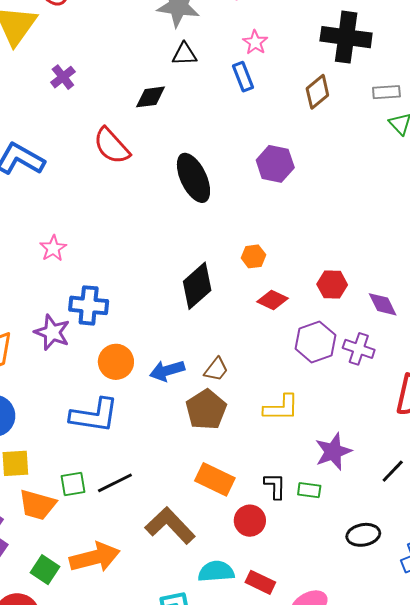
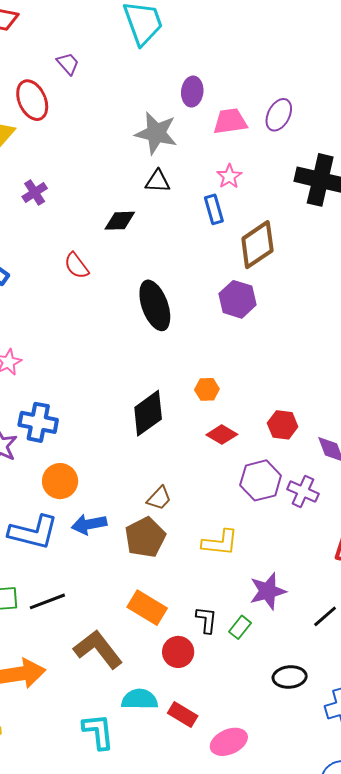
brown diamond: (317, 92) -> (257, 245), moved, size x1.4
red semicircle: (112, 146) -> (76, 266), size x0.7
blue arrow: (167, 371) -> (89, 524), moved
green rectangle: (309, 490) -> (240, 627), turned -65

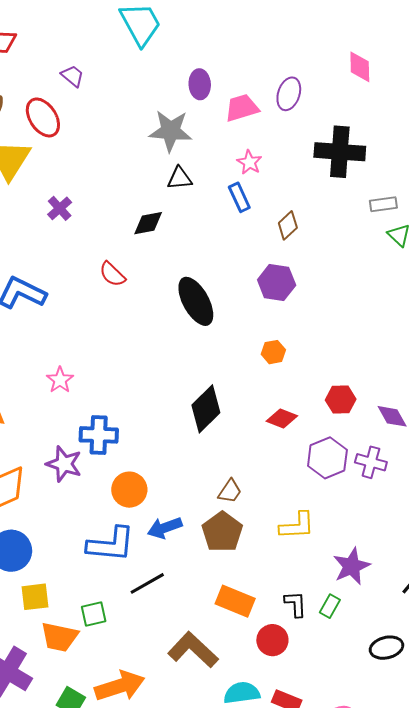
brown diamond: (257, 245) -> (288, 225), size x0.6
orange hexagon: (207, 389) -> (273, 352), moved
black line: (47, 601) -> (147, 583), moved

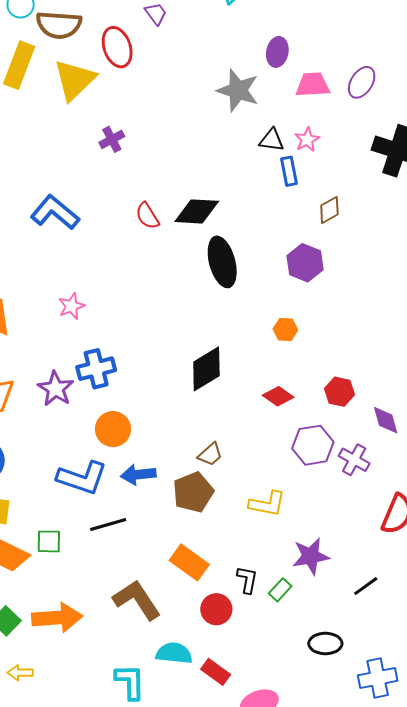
black triangle: (179, 178) -> (272, 140), moved
black diamond: (148, 223) -> (197, 211), moved, size x1.4
blue cross: (99, 435) -> (96, 369), turned -30

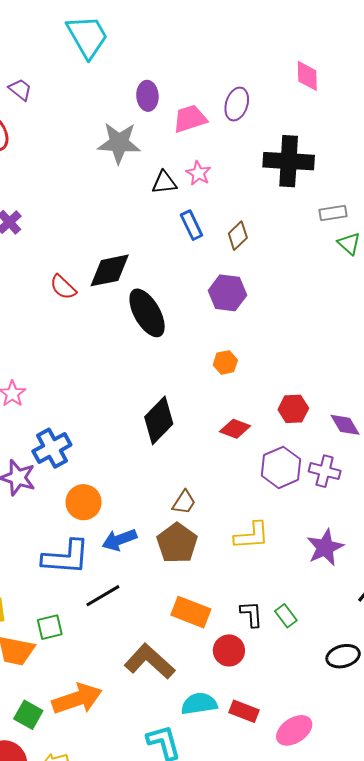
blue rectangle: (289, 171) -> (192, 225), moved
purple star: (311, 556) -> (325, 547), moved
green rectangle: (280, 590) -> (286, 616), turned -65

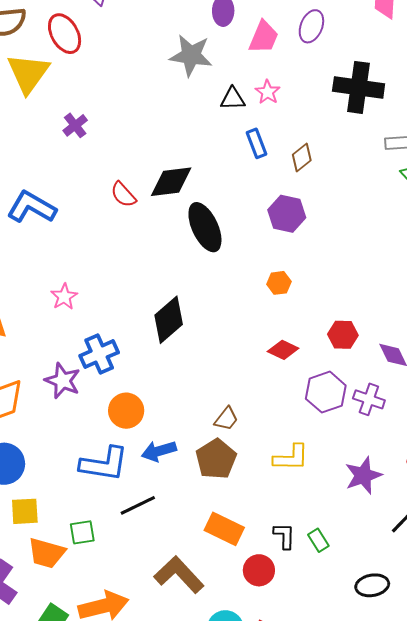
pink trapezoid: (190, 119) -> (264, 37), turned 126
black diamond: (159, 420) -> (169, 320), moved

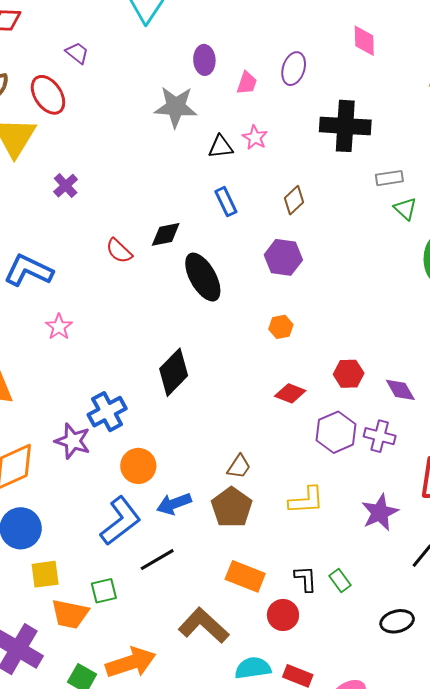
pink trapezoid: (264, 37) -> (247, 83), size x0.7
blue rectangle: (256, 143) -> (226, 202), moved
black diamond: (171, 182) -> (166, 234), size x0.7
pink star: (64, 297) -> (59, 327), moved
blue L-shape: (104, 464) -> (120, 521), turned -42

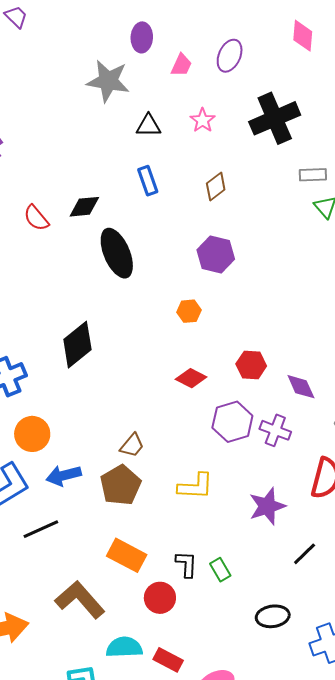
black cross: (345, 126) -> (275, 118), turned -33
pink star: (255, 138) -> (203, 120), moved
purple hexagon: (283, 257) -> (216, 255), moved

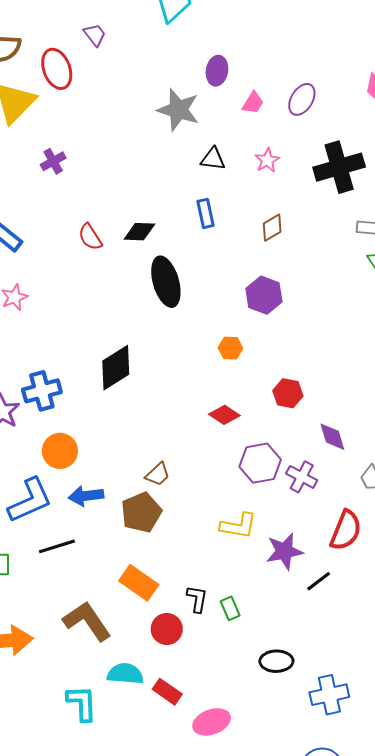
red hexagon: (251, 365) -> (288, 393), moved
yellow L-shape: (196, 486) -> (238, 526), moved
black line: (305, 554) -> (319, 581), moved

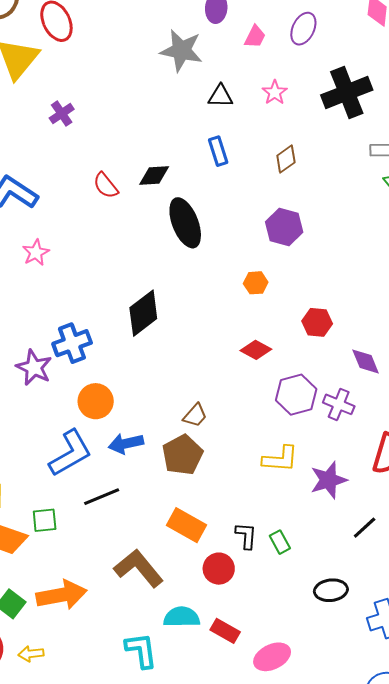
black line: (319, 581) -> (365, 528), moved

